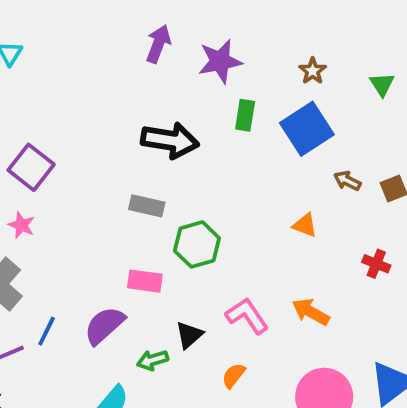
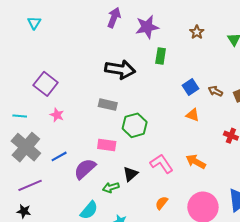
blue square: (307, 129) -> (191, 87), moved, size x0.6
pink star: (21, 225) -> (57, 115), moved
blue line: (47, 331) -> (59, 156), moved, turned 35
orange semicircle: (234, 376) -> (162, 203), moved

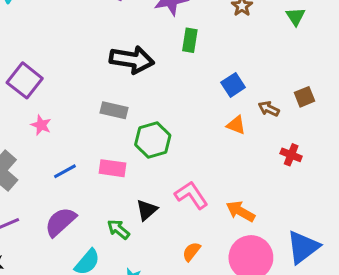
brown arrow: (215, 91) -> (269, 109), moved
blue line: (59, 156) -> (65, 171), moved
orange arrow: (196, 162) -> (241, 211), moved
purple semicircle: (85, 169) -> (60, 222), moved
green arrow: (111, 187) -> (118, 229), turned 56

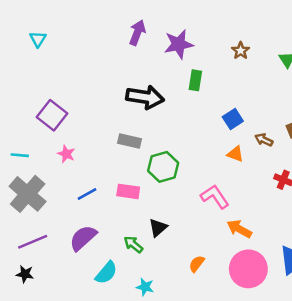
pink L-shape: (191, 195) -> (215, 197), moved

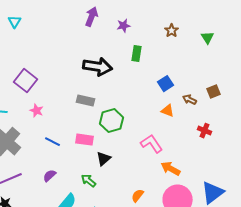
purple star: (179, 44) -> (124, 26), size x0.6
blue line: (87, 194) -> (53, 142), turned 56
black triangle: (158, 228) -> (104, 159), moved
purple semicircle: (83, 238) -> (50, 176), size x0.6

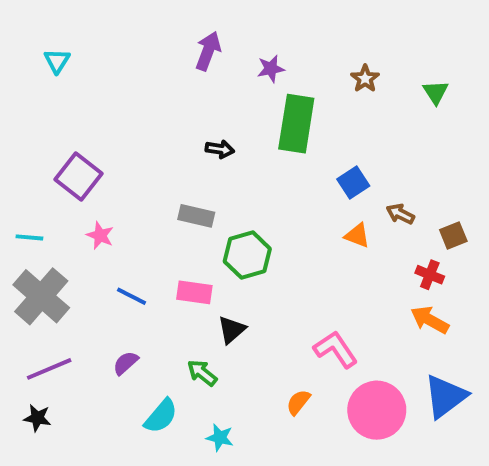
green rectangle: (137, 54) -> (296, 124), size x1.8
black arrow: (98, 67) -> (220, 149), size x0.5
brown square: (214, 92) -> (453, 235), moved
pink L-shape: (152, 144) -> (336, 349), moved
orange arrow: (171, 169) -> (430, 320), moved

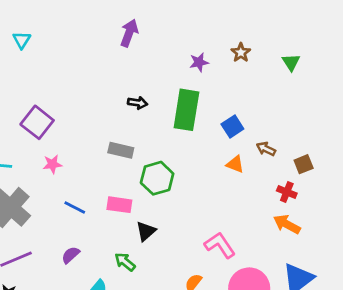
purple star: (271, 69) -> (199, 62), moved
green rectangle: (296, 124) -> (186, 110), moved
pink star: (100, 235) -> (52, 164), turned -30

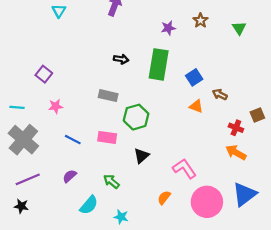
cyan triangle: (22, 40) -> (59, 11), moved
purple square: (37, 122) -> (44, 74), size x0.7
brown square: (304, 164) -> (257, 115), moved
black triangle: (146, 231) -> (141, 156), moved

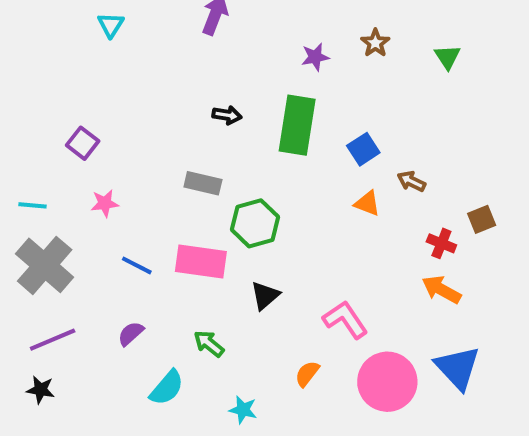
pink rectangle: (107, 137) -> (201, 261), size x1.4
blue triangle: (244, 194) -> (457, 368), turned -36
cyan star: (121, 217) -> (243, 410), moved

